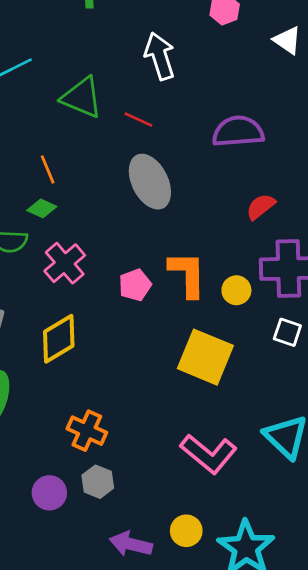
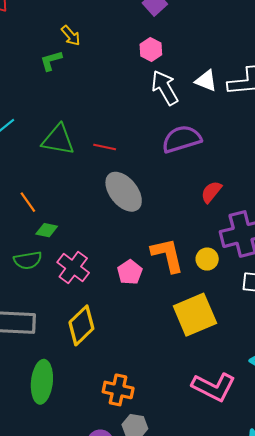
white triangle: (287, 40) -> (206, 81), moved
white arrow: (160, 56) -> (165, 88), moved
orange line: (48, 169) -> (28, 202), moved
yellow square: (205, 357) -> (195, 315), turned -33

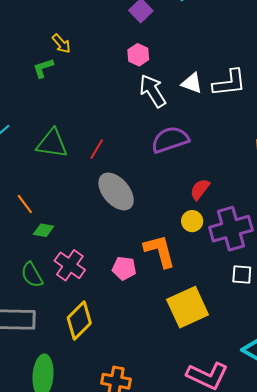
red line: (105, 147) -> (97, 149), turned -70
yellow circle: (207, 259) -> (192, 221), moved
green semicircle: (28, 260) -> (32, 275), moved, turned 72
pink pentagon: (130, 272) -> (124, 268), turned -30

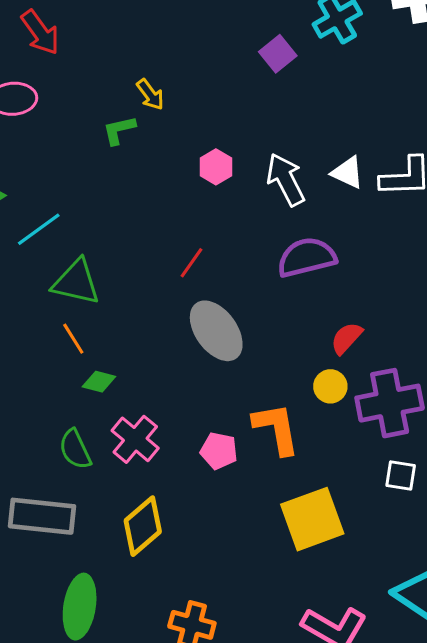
pink hexagon: (138, 55) -> (216, 167), moved
green triangle: (52, 144) -> (76, 282), moved

